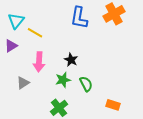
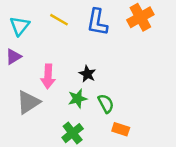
yellow line: (35, 33) -> (59, 20), moved
gray triangle: (23, 83) -> (28, 102), size x1.5
orange rectangle: (113, 105) -> (121, 129), moved

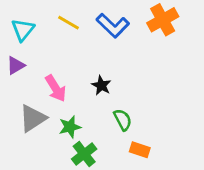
blue L-shape: (97, 22) -> (113, 26), turned -56
pink arrow: (48, 76) -> (56, 88), turned -35
green star: (78, 99) -> (70, 127), moved

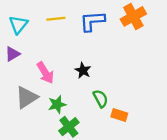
yellow line: (68, 23) -> (56, 19), turned -36
blue L-shape: (113, 26) -> (92, 21), turned 132
orange rectangle: (140, 150) -> (119, 115), moved

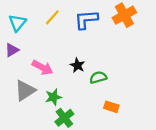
yellow line: (56, 19) -> (52, 17), turned -42
pink arrow: (45, 73) -> (43, 68), turned -30
green semicircle: (101, 99) -> (98, 77), moved, turned -77

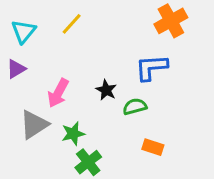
blue L-shape: (86, 20) -> (151, 67), moved
pink arrow: (43, 68) -> (58, 93), turned 90

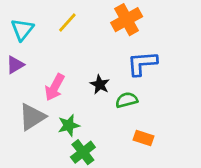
orange cross: (171, 21) -> (127, 20), moved

